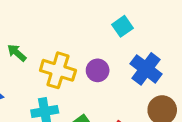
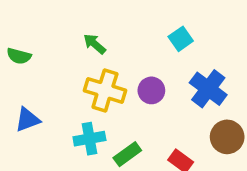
green arrow: (17, 53) -> (95, 44), moved

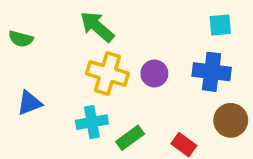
cyan square: (181, 39) -> (220, 25), moved, turned 30
green arrow: (95, 44) -> (97, 27), size x1.5
blue cross: (208, 89) -> (212, 72), turned -30

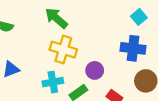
cyan square: (220, 25) -> (139, 17), turned -35
purple circle: (154, 74) -> (95, 70), moved

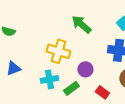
green arrow: (56, 18) -> (81, 24), moved

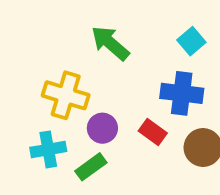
purple circle: (85, 69) -> (102, 128), moved
red rectangle: (102, 92) -> (153, 132), moved

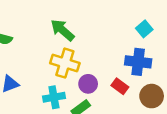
green arrow: (110, 43) -> (62, 30), moved

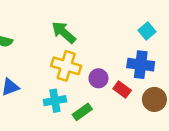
purple circle: (88, 84) -> (98, 78), moved

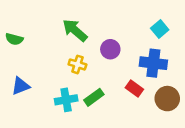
yellow cross: (66, 66) -> (77, 64), size x0.6
purple circle: (98, 78) -> (110, 49), moved
green rectangle: (82, 112) -> (94, 97), moved

